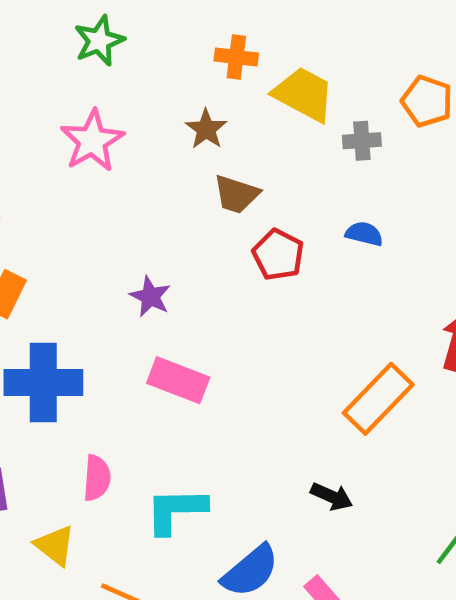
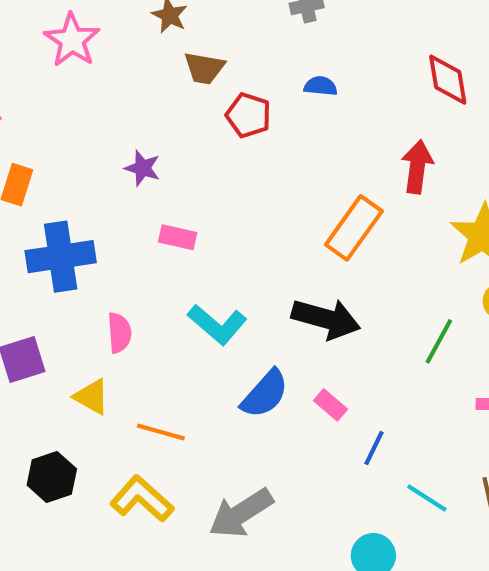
pink rectangle: (178, 380) -> (178, 237), size x0.7
black arrow: (332, 497) -> (326, 319), size x1.8
cyan L-shape: (176, 510) -> (217, 324), moved, turned -130

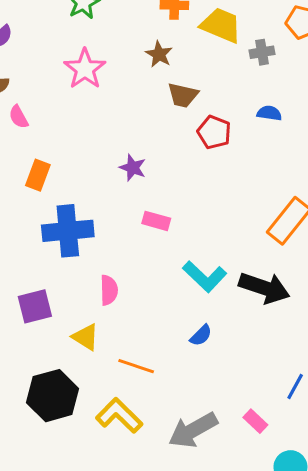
cyan L-shape: (217, 324) -> (205, 276), moved
blue semicircle: (265, 394) -> (201, 335), moved, size x0.6
pink rectangle: (330, 405) -> (255, 421), moved
black hexagon: (52, 477) -> (53, 396), size x1.4

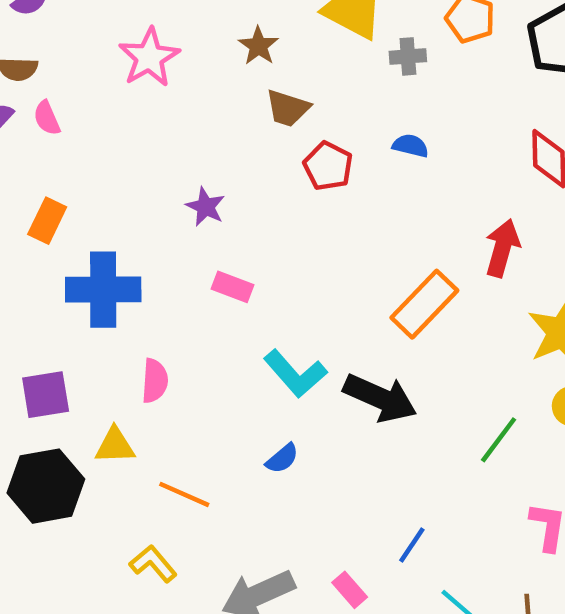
orange rectangle: (38, 175) -> (47, 221), moved
yellow triangle: (86, 337) -> (115, 446), turned -40
black hexagon: (53, 396) -> (46, 486), moved
yellow L-shape: (119, 416) -> (153, 564), size x0.7

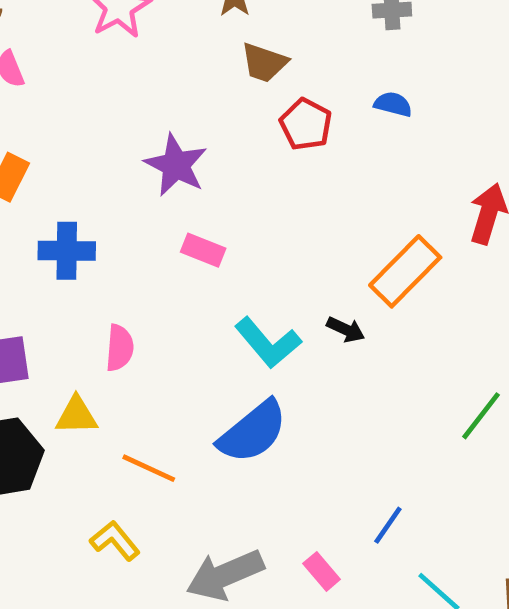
purple star: (205, 207) -> (176, 165), size x1.5
blue cross: (103, 290) -> (67, 251), size x0.7
black arrow: (380, 398) -> (346, 329), moved, size x0.5
blue semicircle: (282, 458) -> (253, 432), size x2.0

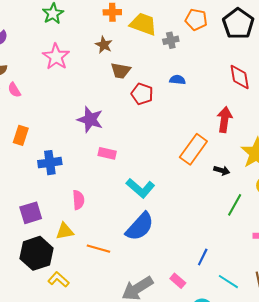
black arrow: (346, 329) -> (222, 170), moved
yellow L-shape: (115, 541) -> (58, 280), moved

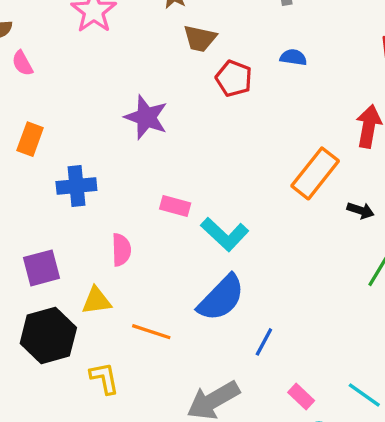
pink rectangle: (107, 153) -> (175, 206), moved
blue line: (203, 257) -> (264, 342), moved
yellow L-shape: (58, 280) -> (104, 378), moved, turned 35
pink rectangle: (178, 281) -> (301, 396), moved

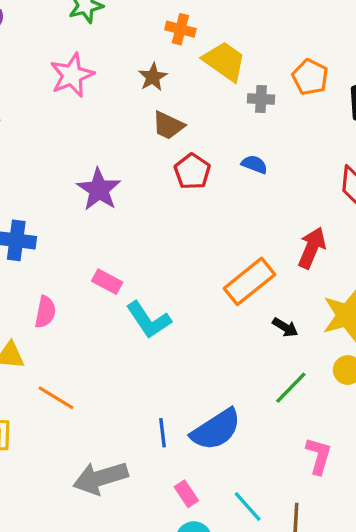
blue semicircle: (221, 298) -> (216, 430), moved
blue line: (264, 342) -> (163, 433), turned -48

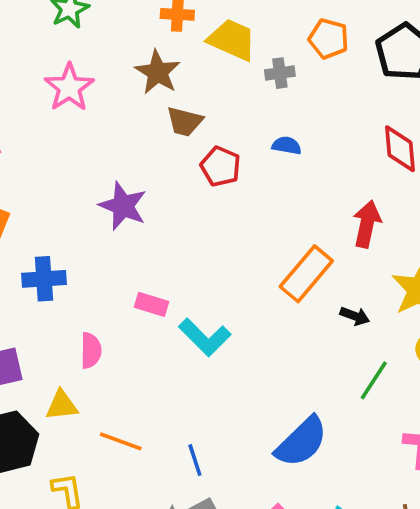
brown star: (153, 77) -> (158, 72), size x1.4
blue line: (163, 433) -> (195, 460), moved

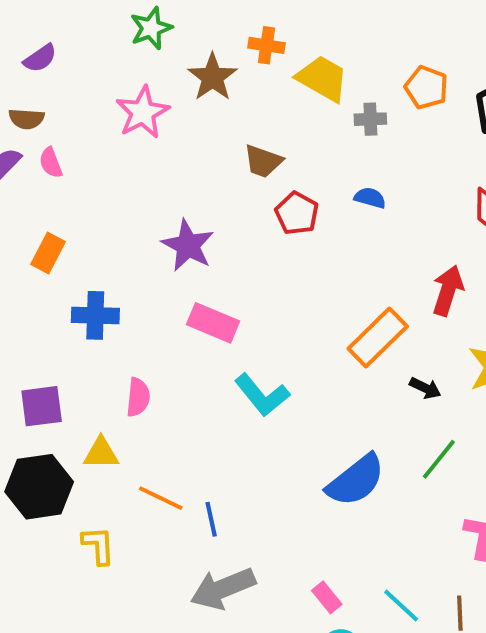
brown star: (158, 72) -> (212, 77), moved
pink rectangle: (152, 304) -> (213, 323), moved, size x1.4
blue semicircle: (301, 442) -> (356, 480), moved
blue line: (195, 460) -> (211, 519), moved

